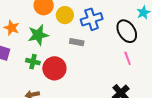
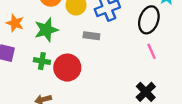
black ellipse: (127, 31) -> (149, 20), turned 55

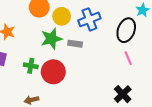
green star: (46, 30) -> (51, 39), moved

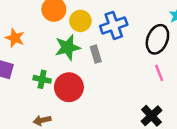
gray rectangle: (75, 44) -> (96, 54), turned 64

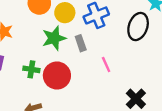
pink line: (159, 73) -> (106, 65), moved

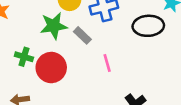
black ellipse: (138, 27) -> (148, 26), turned 60
gray rectangle: (81, 43) -> (82, 35), turned -35

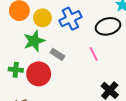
gray rectangle: (82, 35) -> (57, 54), moved
pink line: (107, 63) -> (94, 54), moved

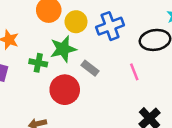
green cross: (16, 70) -> (38, 63), moved

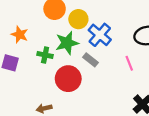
blue cross: (110, 26) -> (100, 35), moved, turned -30

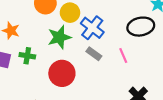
green cross: (45, 55) -> (27, 56), moved
gray rectangle: (90, 60) -> (94, 54), moved

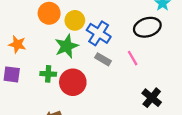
green cross: (27, 56) -> (48, 74), moved

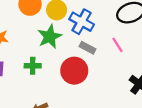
red circle: (73, 82) -> (74, 71), moved

